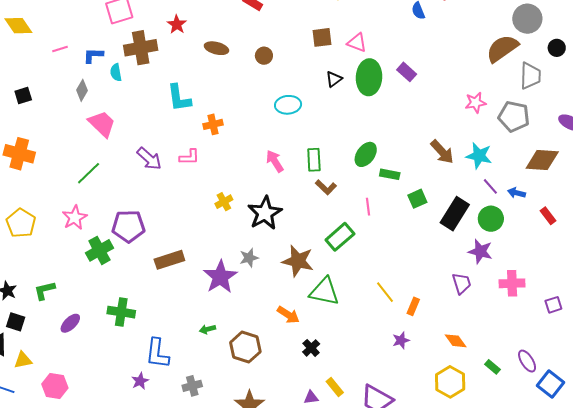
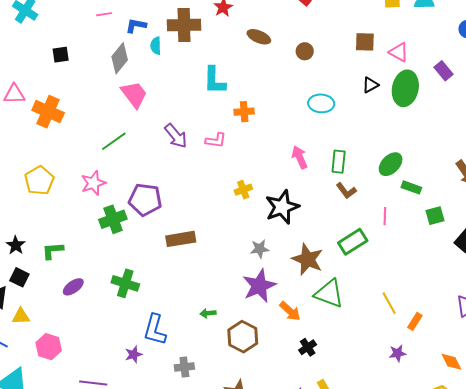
purple rectangle: (407, 72) -> (444, 71), moved
gray diamond: (82, 90) -> (120, 58), size x1.4
purple star: (220, 277) -> (259, 286), moved

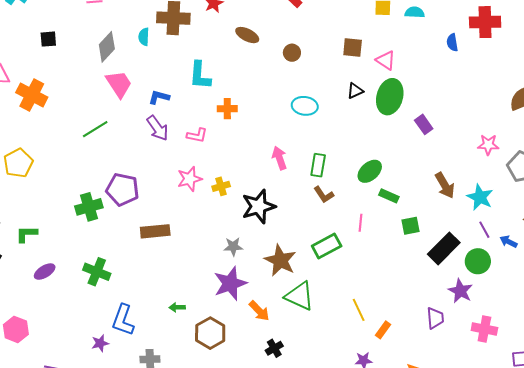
blue L-shape: (136, 25) -> (159, 97), moved
purple rectangle: (444, 71) -> (424, 124), moved
pink star: (93, 183) -> (190, 179), moved

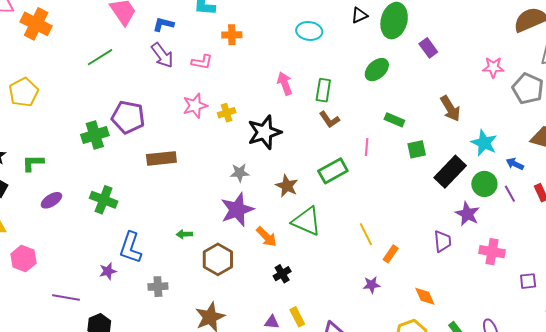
green ellipse: (370, 171) -> (377, 70), moved
cyan star: (480, 197) -> (484, 143), moved
purple line: (484, 230) -> (510, 194), moved
brown star: (280, 260) -> (287, 186), size x0.7

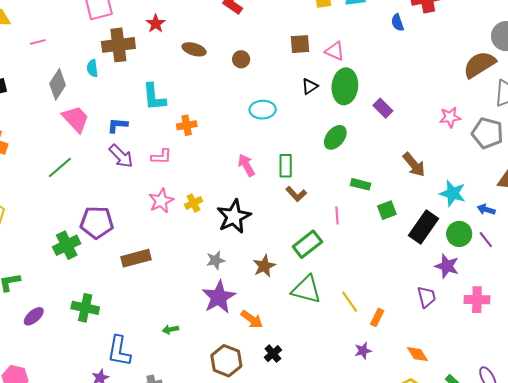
brown star: (287, 186) -> (264, 266), turned 30
green triangle: (307, 221) -> (306, 289), moved
brown hexagon: (218, 259) -> (226, 361), moved

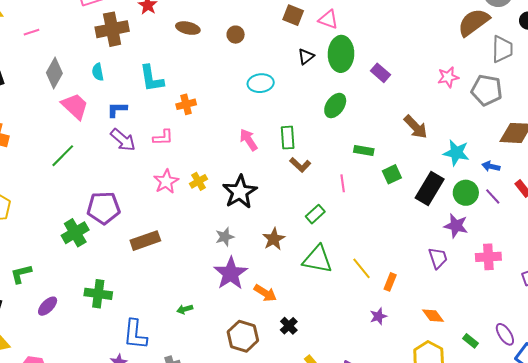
brown square: (300, 44) -> (293, 15), turned 30
cyan semicircle: (92, 68) -> (98, 72), moved
green rectangle: (307, 244) -> (315, 214), size x0.7

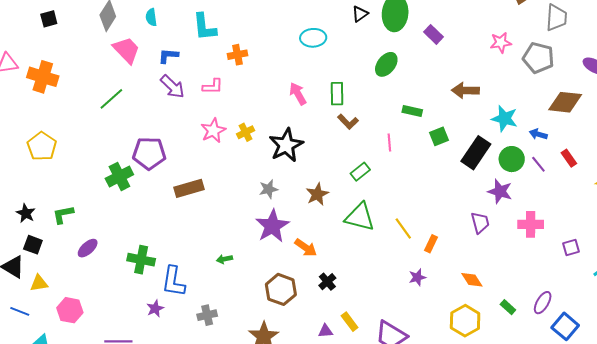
brown arrow: (416, 127) -> (465, 90), turned 132
green cross: (98, 294) -> (141, 260), moved
purple ellipse: (505, 334) -> (543, 303), turned 60

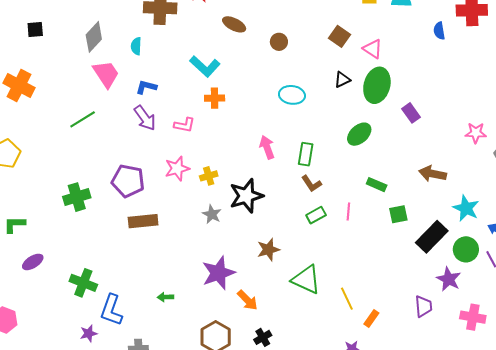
cyan L-shape: (204, 27) -> (205, 66), moved, turned -52
purple pentagon: (149, 153) -> (128, 181), moved
green rectangle: (360, 172) -> (316, 215), moved
gray star: (269, 189) -> (212, 214), moved, turned 30

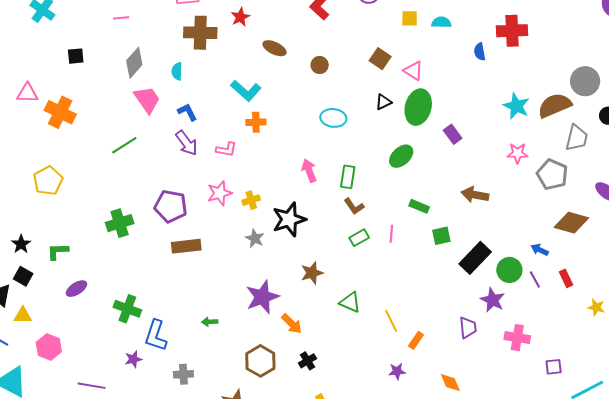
blue L-shape: (146, 87) -> (187, 112), turned 50
cyan star: (466, 208) -> (516, 106), moved
green triangle: (306, 280) -> (350, 302), size x0.7

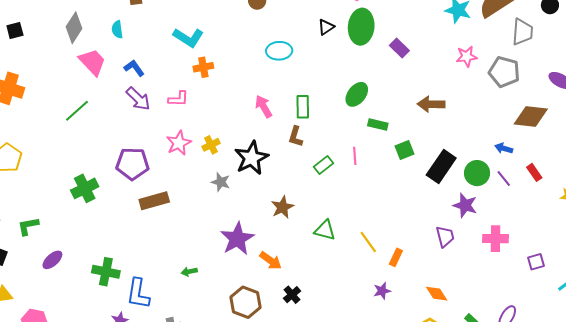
green ellipse: (401, 156) -> (357, 94), moved
brown L-shape: (354, 206) -> (296, 137), moved, turned 60

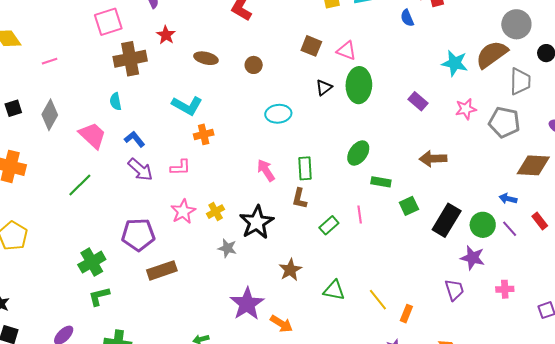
gray diamond: (74, 28) -> (50, 115), moved
purple rectangle: (399, 48) -> (418, 101), moved
green L-shape: (28, 226) -> (99, 296), moved
pink cross: (495, 239) -> (505, 289), size x0.7

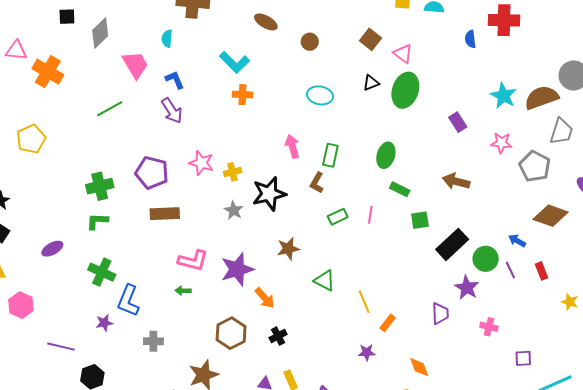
green ellipse: (358, 153) -> (386, 155), turned -35
pink L-shape: (180, 167) -> (193, 261), moved, size x1.4
pink star: (183, 211) -> (201, 163), turned 30

